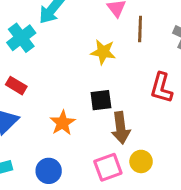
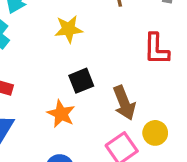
yellow star: (103, 52) -> (69, 29), moved
black square: (101, 100) -> (81, 81), moved

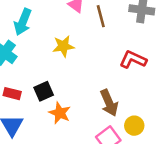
red L-shape: (156, 49) -> (133, 60), turned 116
black square: (81, 81) -> (44, 91), moved

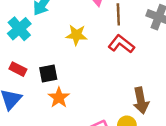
red L-shape: (133, 60) -> (121, 44), moved
brown arrow: (109, 103) -> (141, 101), moved

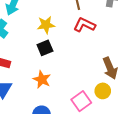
black square: (48, 74) -> (45, 48), moved

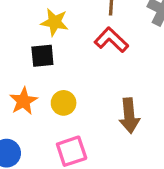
yellow circle: (103, 91) -> (64, 103), moved

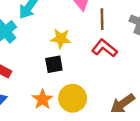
yellow circle: (64, 103) -> (73, 98), size x1.5
brown arrow: (129, 116) -> (123, 104), turned 65

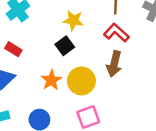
black square: (54, 64) -> (65, 46), turned -30
brown arrow: (123, 104) -> (114, 64), moved, turned -45

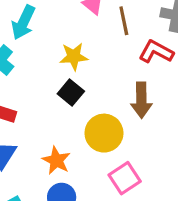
red L-shape: (116, 33) -> (156, 52), moved
orange star: (51, 80) -> (56, 160), moved

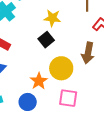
orange star: (56, 160) -> (39, 81), moved
pink square: (125, 178) -> (68, 98), turned 30

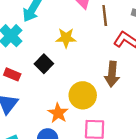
black square: (46, 40) -> (44, 64), moved

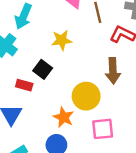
red rectangle: (12, 74) -> (24, 85), moved

